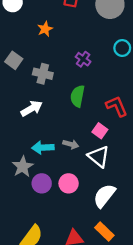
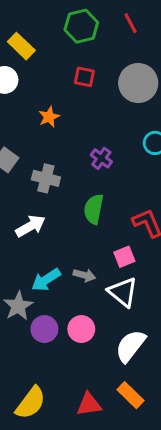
pink square: (100, 131) -> (124, 257), turned 32
cyan arrow: (43, 148) -> (46, 280), turned -30

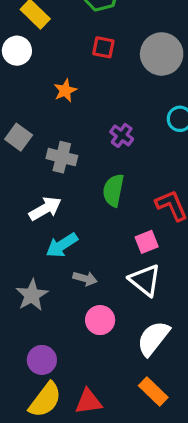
gray arrow: (84, 275) -> (85, 278), moved
cyan arrow: (46, 280) -> (62, 245), moved
purple circle: (44, 329) -> (42, 360), moved
red triangle: (89, 404) -> (88, 402), moved

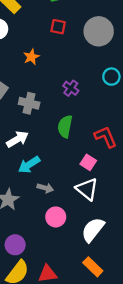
pink square: (147, 242) -> (88, 162), turned -35

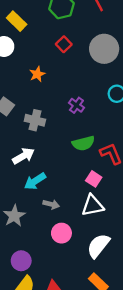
red square: (58, 27) -> (64, 44), turned 35
green semicircle: (65, 126) -> (83, 143), moved, turned -115
white triangle: (87, 189) -> (93, 205), turned -50

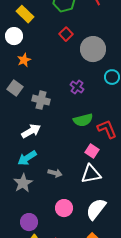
gray circle: (104, 49) -> (93, 49), moved
orange star: (37, 74) -> (24, 60), moved
cyan arrow: (35, 181) -> (27, 158), moved
pink circle: (61, 233) -> (64, 208), moved

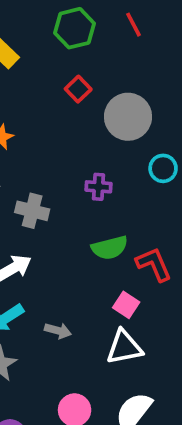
purple cross: (77, 87) -> (98, 187), turned -32
gray arrow: (55, 173) -> (58, 331), moved

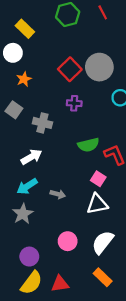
red square: (78, 89) -> (70, 69), moved, size x1.5
purple cross: (98, 187) -> (74, 103), moved

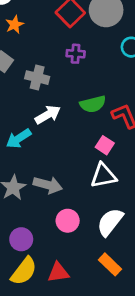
white arrow: (31, 157) -> (48, 115), moved
cyan arrow: (27, 186) -> (19, 139), moved
gray arrow: (58, 194) -> (48, 185), moved, size x1.5

